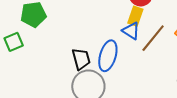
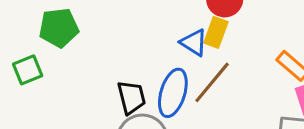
blue triangle: (131, 31) -> (194, 43), moved
brown line: (153, 38) -> (212, 82), moved

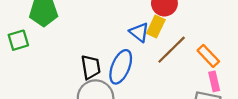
brown line: (212, 82) -> (172, 50), moved

